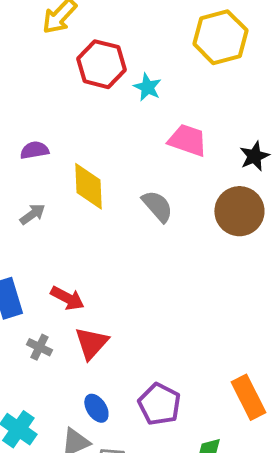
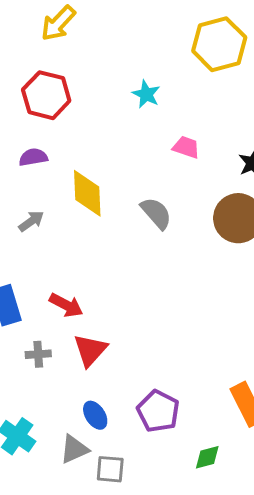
red hexagon: (101, 64) -> (46, 95), moved
pink trapezoid: (187, 140) -> (186, 147), size x0.7
gray cross: (39, 347) -> (38, 354), turned -30

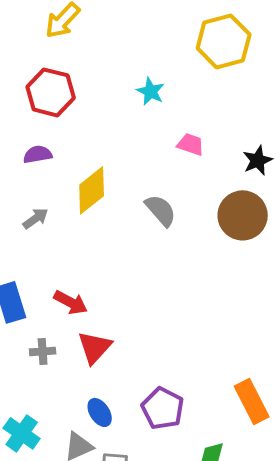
yellow diamond: (87, 193) -> (92, 190), turned 54

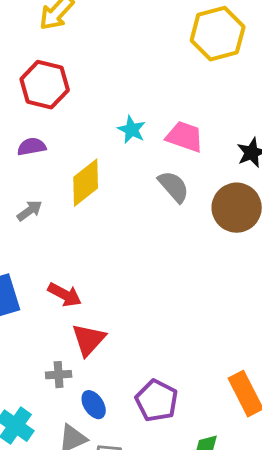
cyan star: (151, 91) -> (132, 130), moved
pink trapezoid: (191, 144) -> (185, 137), size x1.4
gray semicircle: (161, 210) -> (174, 187), moved
gray cross: (43, 351) -> (59, 375), moved

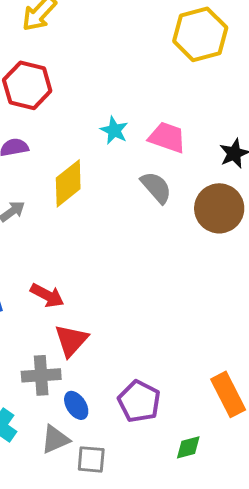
gray cross: (59, 375) -> (41, 375), size x1.5

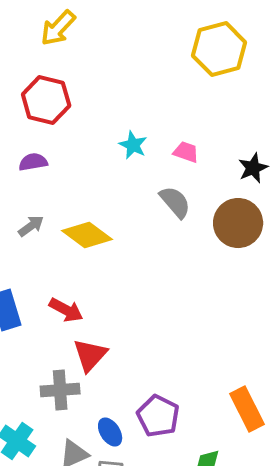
pink trapezoid: (167, 137) -> (186, 152), size x0.7
yellow diamond: (68, 183) -> (87, 235), moved, turned 75
blue ellipse: (76, 405) -> (110, 432), moved

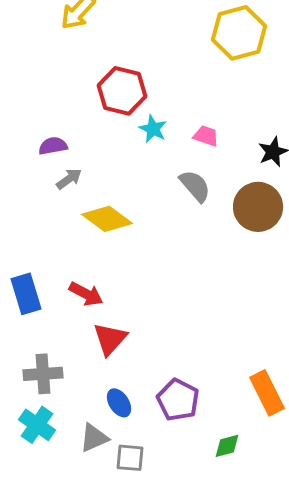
red hexagon: (46, 100) -> (122, 91), moved
gray arrow: (31, 226) -> (69, 179), moved
gray cross: (60, 390) -> (43, 374), moved
blue ellipse: (110, 432) -> (119, 403), moved

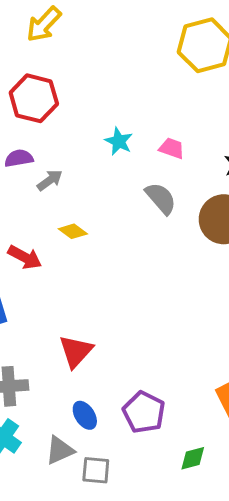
red hexagon: (122, 91) -> (34, 98), moved
gray arrow: (69, 179) -> (50, 180), moved
yellow diamond: (107, 219) -> (73, 231), size x0.6
red arrow: (86, 294) -> (25, 257), moved

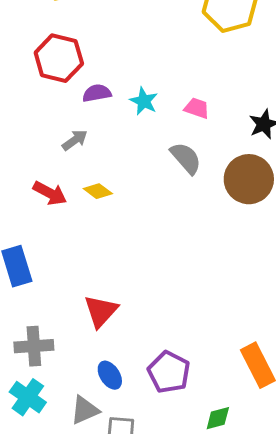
purple semicircle: (19, 158) -> (97, 93), moved
red arrow: (25, 257) -> (50, 193), moved

